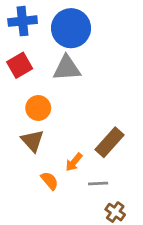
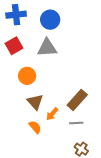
blue circle: (71, 28) -> (50, 20), size x0.7
brown triangle: (33, 141) -> (35, 102), moved
gray line: (98, 184) -> (76, 123), moved

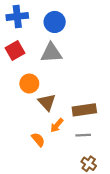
brown rectangle: (77, 100) -> (84, 110), turned 40
brown triangle: (35, 102) -> (47, 102), moved

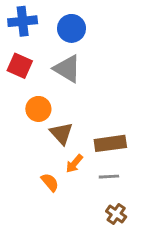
red square: (15, 51) -> (20, 66), turned -36
gray triangle: (51, 53) -> (67, 69), turned 35

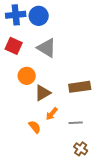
blue circle: (71, 28) -> (39, 16), moved
brown triangle: (61, 133) -> (43, 93), turned 42
brown rectangle: (110, 143) -> (80, 87), moved

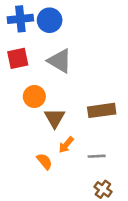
red square: (14, 46) -> (18, 58), turned -36
brown triangle: (43, 93) -> (55, 118), turned -30

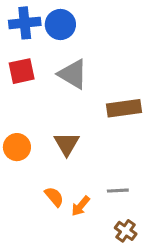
orange circle: (34, 96) -> (17, 147), moved
brown rectangle: (102, 110) -> (124, 108), moved
orange arrow: (66, 145) -> (81, 206), moved

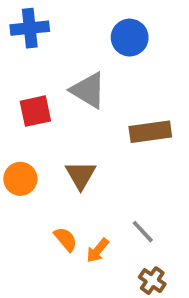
blue circle: (60, 24) -> (130, 38), moved
red square: (22, 71) -> (35, 111), moved
gray line: (118, 191) -> (143, 232), turned 50

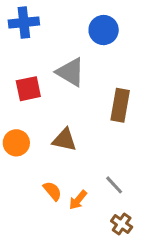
brown rectangle: (150, 132) -> (120, 105), turned -72
brown triangle: (81, 175) -> (64, 140), turned -48

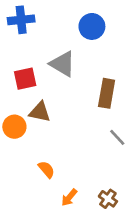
brown triangle: (64, 140) -> (40, 112), moved
gray line: (114, 185) -> (117, 137), moved
orange arrow: (78, 200) -> (69, 197), moved

